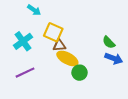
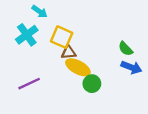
cyan cross: (23, 41) -> (27, 35), moved

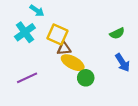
green semicircle: (126, 49) -> (117, 33), moved, turned -72
blue arrow: (131, 67) -> (123, 63), turned 36

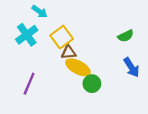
yellow square: (57, 34) -> (62, 37), turned 30
purple line: (27, 78) -> (29, 84), turned -42

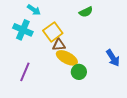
cyan cross: (27, 35) -> (23, 30), turned -30
green semicircle: (126, 36) -> (86, 12), moved

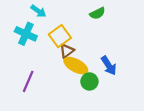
brown triangle: (59, 45) -> (67, 51), turned -32
blue arrow: (113, 58) -> (109, 66), moved

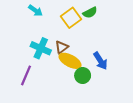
cyan cross: (26, 34) -> (41, 48), moved
yellow square: (60, 36) -> (71, 18), moved

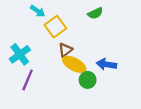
yellow square: (71, 18) -> (55, 27), moved
cyan cross: (41, 48) -> (20, 54), moved, turned 30
blue arrow: (100, 61) -> (106, 64), turned 132

